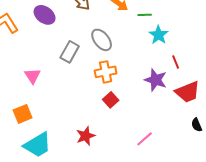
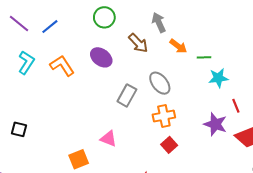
cyan star: (159, 35) -> (218, 78), turned 30
pink triangle: (33, 76) -> (108, 139), moved, turned -36

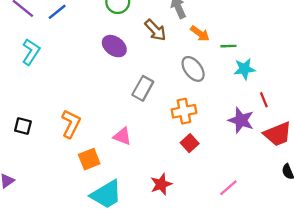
orange L-shape: (62, 66) -> (71, 124), moved, turned 60
gray ellipse: (160, 83) -> (193, 69), moved

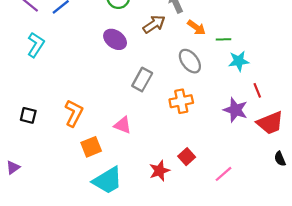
brown arrow: (155, 30) -> (154, 24), turned -80
red square: (190, 143) -> (187, 157), moved

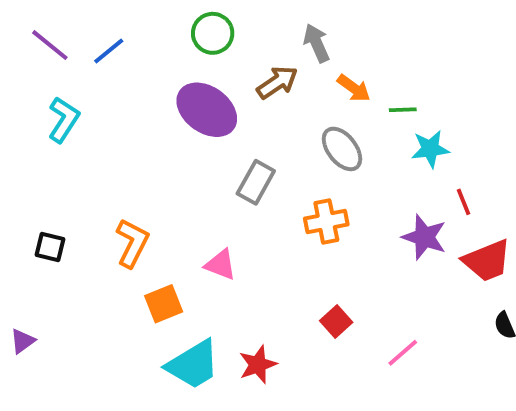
purple ellipse: (115, 39) -> (207, 110), size x1.4
red star: (160, 171) -> (258, 365), moved

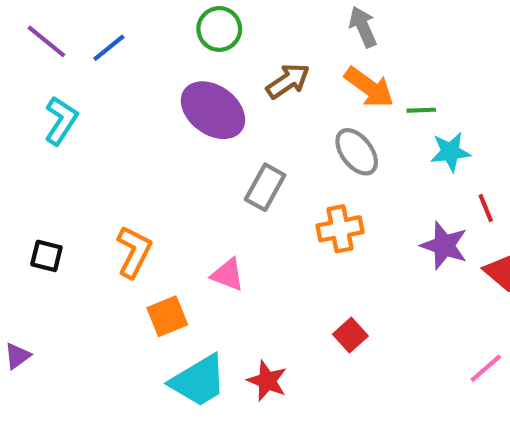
gray arrow: (317, 43) -> (363, 27), moved
orange arrow: (354, 88) -> (369, 87), size x1.4
pink line: (403, 353) -> (486, 368), moved
red star: (258, 365) -> (267, 381), turned -30

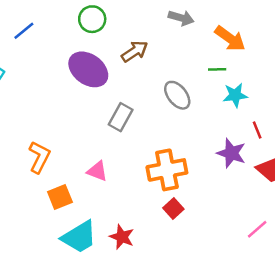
gray arrow: (363, 27) -> (181, 18), turned 130
orange arrow: (369, 87) -> (230, 38), moved
orange cross: (340, 229) -> (167, 170), moved, size x1.4

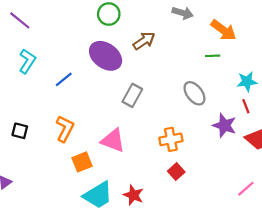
blue line: (24, 31) -> (64, 79), moved
gray ellipse: (177, 95) -> (194, 93), moved
cyan star: (235, 95) -> (247, 82), moved
orange cross: (167, 170) -> (171, 139), size x0.7
pink triangle: (97, 171) -> (113, 140), size x1.4

